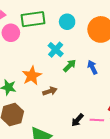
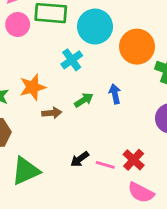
cyan circle: (67, 22) -> (95, 27), size x1.6
green arrow: (70, 66) -> (84, 100), moved

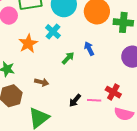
orange star: (33, 87) -> (28, 43), moved
brown arrow: (52, 113) -> (42, 82), moved, turned 32

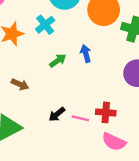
red cross: (113, 92) -> (106, 112), turned -35

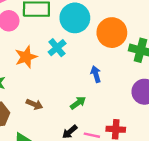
green arrow: (58, 61) -> (78, 103), moved

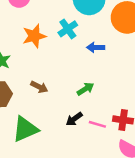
blue arrow: (96, 74) -> (96, 47), moved, turned -77

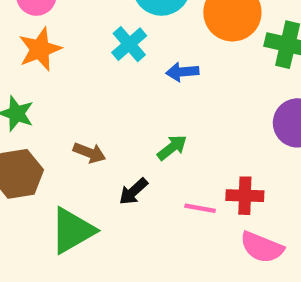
orange star: (34, 36) -> (40, 49), moved
black arrow: (74, 119) -> (133, 191), moved

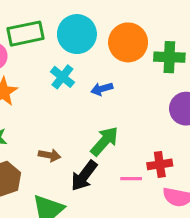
green arrow: (172, 148) -> (105, 141), size x1.5
black arrow: (133, 191) -> (84, 176), size x1.5

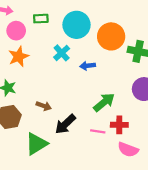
green rectangle: (26, 34) -> (41, 19), size x0.6
green arrow: (105, 141) -> (104, 102), moved

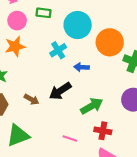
black arrow: (65, 124) -> (60, 91), moved
pink line: (98, 131) -> (70, 139), moved

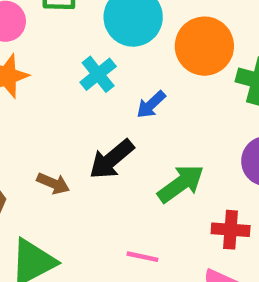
blue arrow: (82, 67) -> (151, 105), turned -40
red cross: (103, 131) -> (231, 230), moved

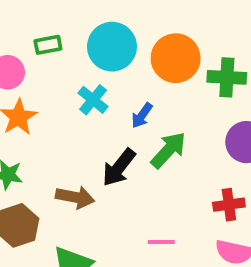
brown arrow: (53, 183) -> (75, 197), size x1.4
green arrow: (181, 184) -> (168, 150), moved

